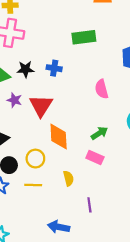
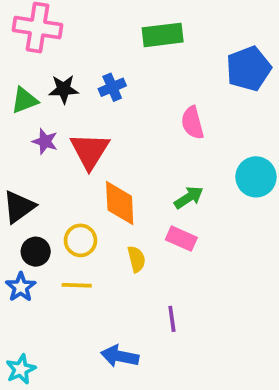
blue cross: (54, 68) -> (112, 87), turned -32
yellow semicircle: (68, 178) -> (136, 259), moved

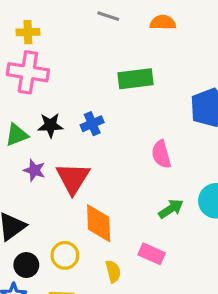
green arrow: (189, 197) -> (171, 209), moved

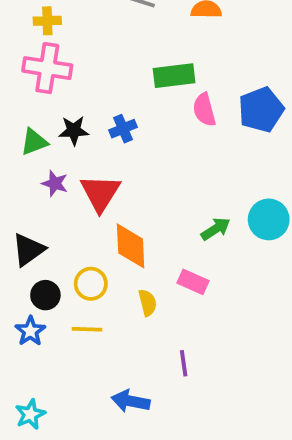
pink semicircle: (161, 154) -> (204, 110), moved

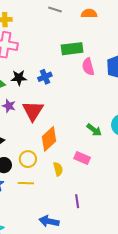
green arrow: (216, 229) -> (94, 130), turned 70
orange diamond: (131, 246) -> (49, 139), turned 50

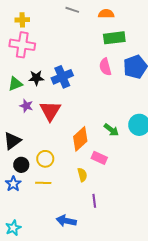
green rectangle: (72, 49) -> (114, 38), moved
blue cross: (45, 77) -> (62, 77), size x1.5
orange diamond: (49, 139) -> (80, 139), moved
yellow semicircle: (58, 169) -> (82, 175), moved

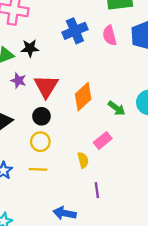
blue cross: (62, 77) -> (75, 31), moved
orange diamond: (80, 139) -> (83, 97), moved
pink rectangle: (99, 158) -> (103, 141), turned -63
black circle: (21, 165) -> (41, 116), moved

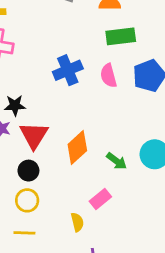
black star: (30, 48) -> (15, 105), moved

